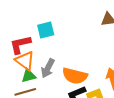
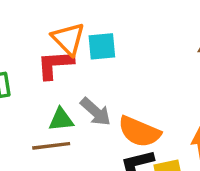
orange triangle: (25, 61) -> (68, 39), moved
gray arrow: (48, 68) -> (96, 112), turned -84

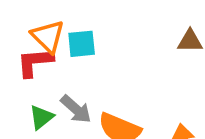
green triangle: (61, 120) -> (41, 117), turned -32

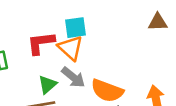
orange triangle: (48, 36) -> (70, 48), moved

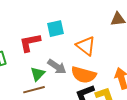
orange triangle: (70, 48) -> (86, 46), moved

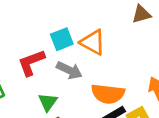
orange triangle: (86, 46) -> (93, 42), moved
gray arrow: (57, 67) -> (69, 70), moved

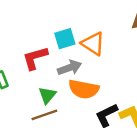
gray arrow: (69, 70) -> (70, 68), turned -50
orange semicircle: (108, 94) -> (84, 89), moved

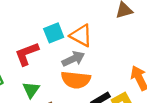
gray arrow: (70, 68) -> (73, 59), moved
green triangle: (47, 95) -> (31, 90), moved

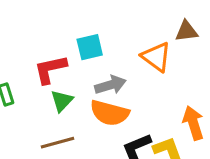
orange triangle: (81, 36) -> (156, 57), moved
green triangle: (31, 90) -> (62, 101), moved

